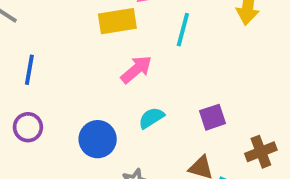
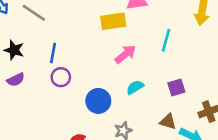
cyan line: (183, 30) -> (166, 40), moved
purple circle: (28, 127) -> (61, 77), moved

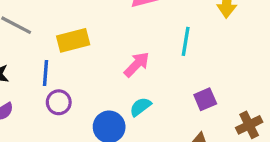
yellow rectangle: (113, 21) -> (73, 40), moved
cyan semicircle: (135, 87) -> (140, 107), moved

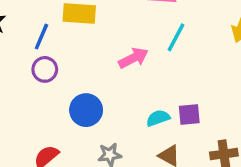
cyan line: (186, 41) -> (176, 37), moved
cyan semicircle: (140, 107) -> (158, 118), moved

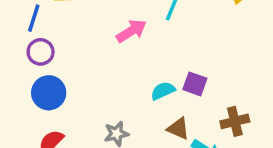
blue circle: (86, 110) -> (49, 93), moved
purple square: (189, 114) -> (195, 84), turned 30

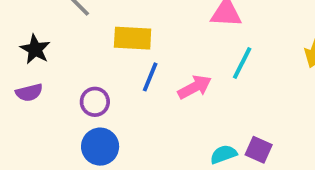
blue line: (34, 18) -> (150, 77), moved

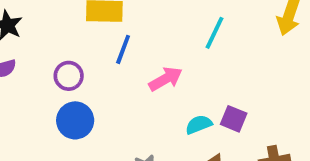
pink arrow: (195, 87) -> (166, 79), moved

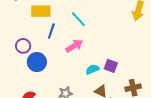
cyan line: (215, 33) -> (78, 19), moved, turned -66
blue circle: (75, 120) -> (37, 62), moved

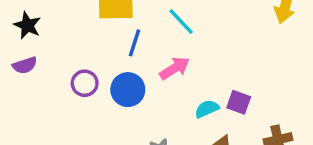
purple circle: (23, 46) -> (85, 83), moved
blue circle: (37, 62) -> (128, 90), moved

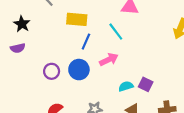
purple circle: (85, 83) -> (52, 71), moved

